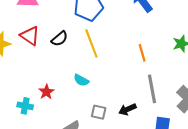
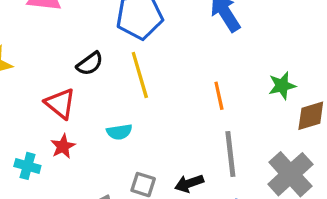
red triangle: (30, 36) -> (60, 104), moved
cyan semicircle: (81, 80) -> (119, 132), turned -42

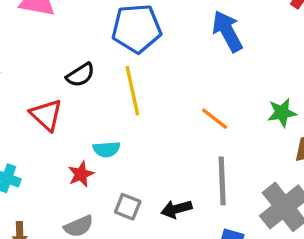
orange line: (219, 96) -> (215, 119), turned -44
red star: (63, 146) -> (81, 174), moved

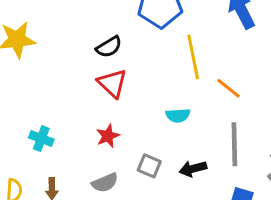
yellow line: (132, 91) -> (193, 57), moved
red triangle: (46, 115) -> (112, 83), moved
cyan semicircle: (106, 149) -> (178, 115), moved

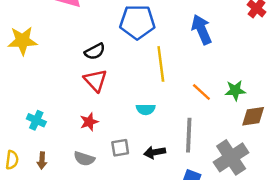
orange line: (229, 88) -> (201, 92), moved
gray square: (149, 166) -> (120, 148), turned -36
gray semicircle: (105, 183) -> (84, 159), turned 36

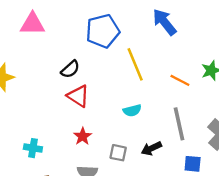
gray square: (120, 148) -> (118, 153), turned 36

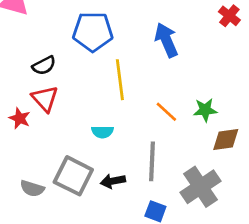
red star: (83, 136) -> (20, 118), moved, turned -30
gray square: (118, 153) -> (73, 176), size x1.8

